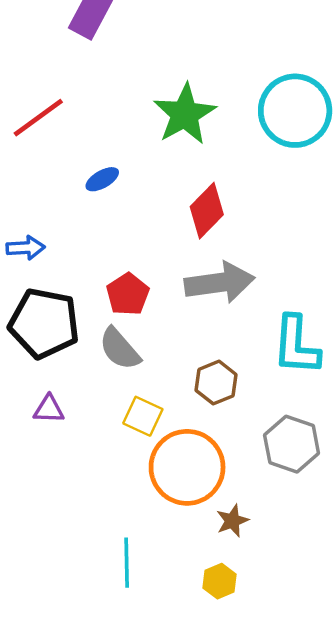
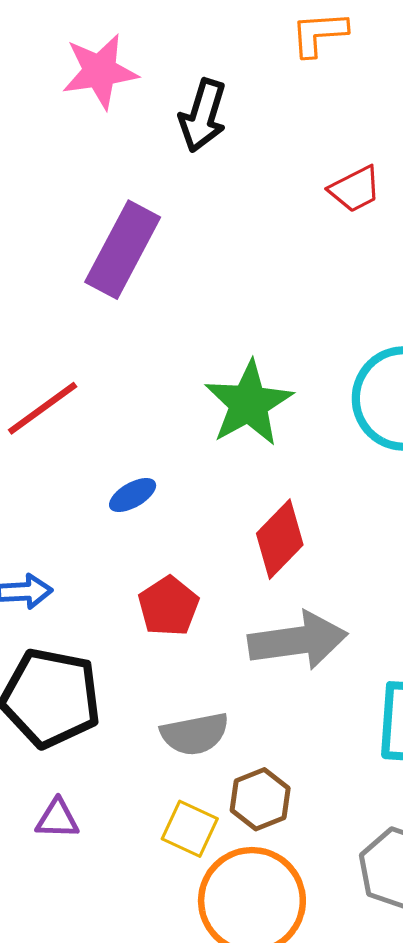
red pentagon: (128, 294) -> (169, 606), moved
gray semicircle: (120, 349) -> (195, 734), moved, turned -60
brown hexagon: (216, 383) -> (260, 799), moved

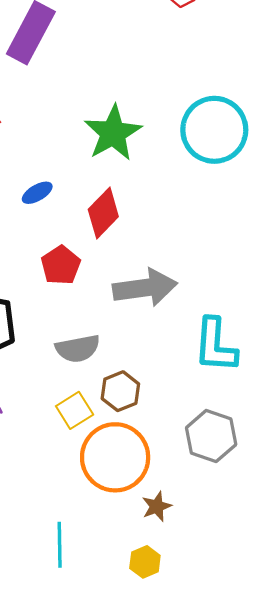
red diamond: (280, 539) -> (103, 213), moved
yellow square: (190, 829) -> (75, 410), turned 33

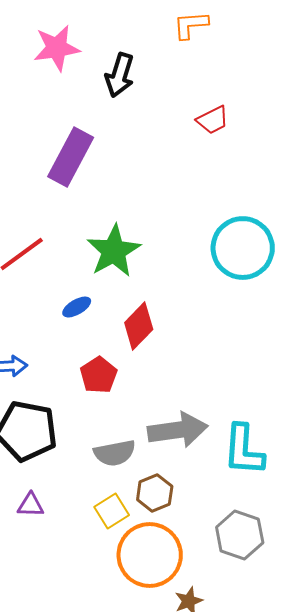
green star: (113, 133) -> (114, 251), moved
gray arrow: (145, 288) -> (178, 430), moved

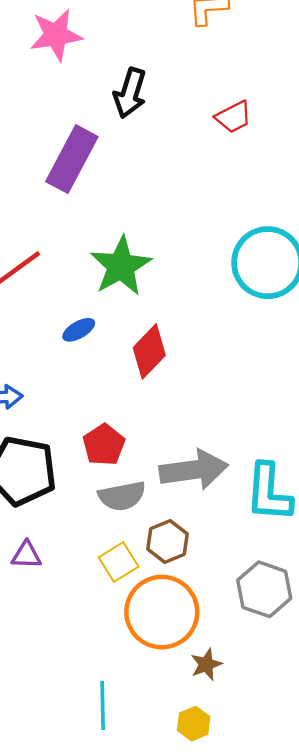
black arrow: (120, 75) -> (130, 93), moved
red pentagon: (99, 375) -> (104, 445), moved

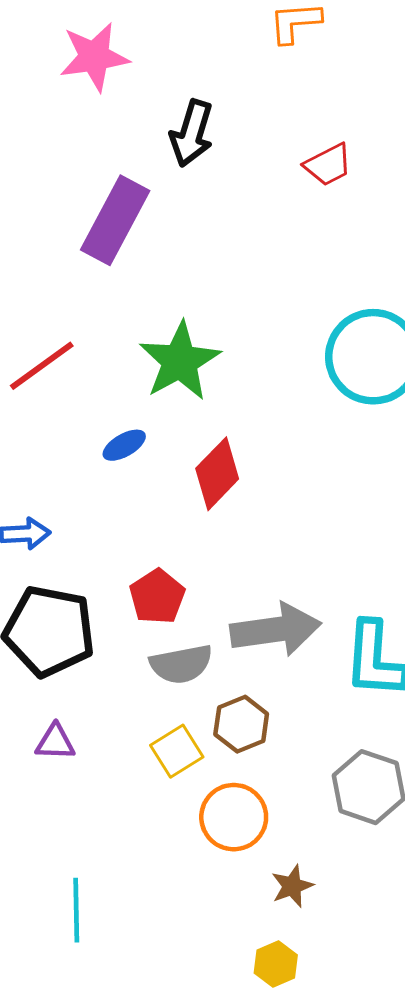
orange circle: (162, 612) -> (234, 817), size x0.7
cyan line: (103, 705) -> (76, 910), moved

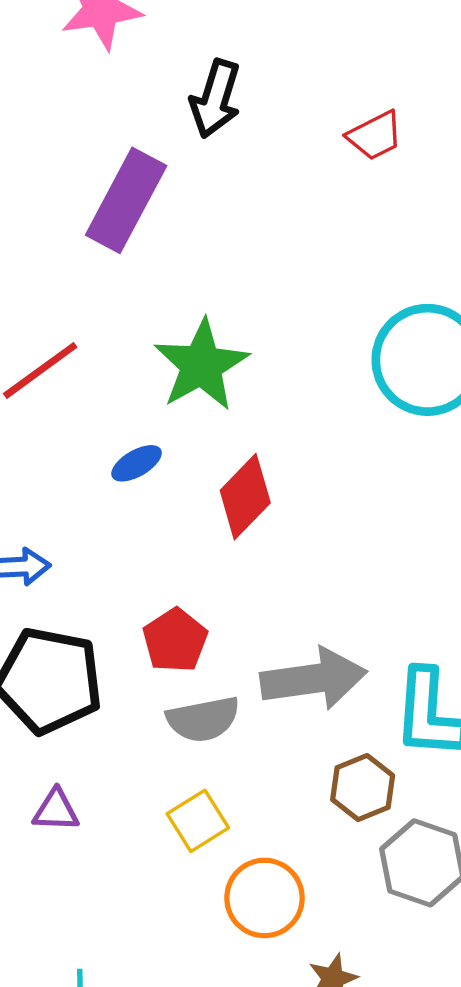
brown hexagon: (241, 724) -> (363, 788), moved

